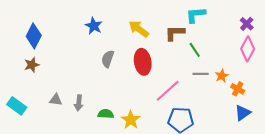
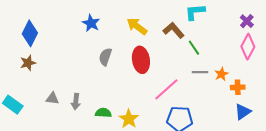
brown L-shape: (175, 33) -> (174, 30), turned 50
orange cross: (238, 89) -> (238, 87), turned -32

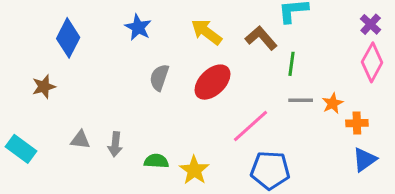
blue diamond: (30, 33) -> (68, 38), moved
green line: (194, 48) -> (292, 64), turned 42
red ellipse: (141, 60) -> (213, 82), turned 55

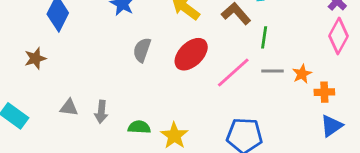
pink line: (250, 126) -> (233, 72), moved

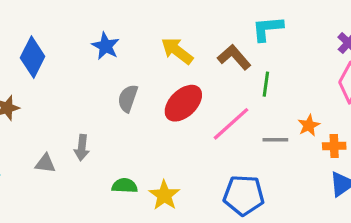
gray line: (273, 71) -> (275, 140), moved
gray arrow: (101, 112) -> (82, 148), moved

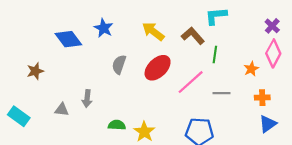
blue diamond: (33, 57) -> (68, 39), moved, turned -64
orange star: (309, 125) -> (251, 69), moved

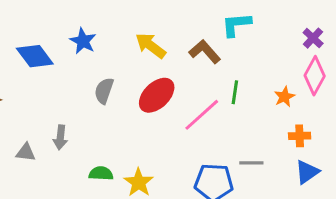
green line: (215, 55) -> (235, 92), moved
gray line: (221, 93) -> (251, 163), moved

